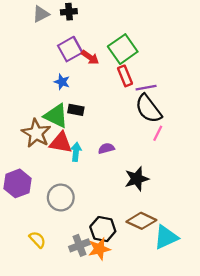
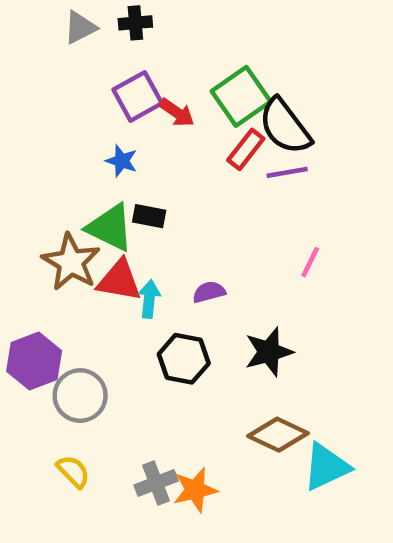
red rectangle: (125, 76) -> (246, 149), turned 60
black semicircle: (148, 109) -> (285, 126), moved
gray circle: (61, 197) -> (80, 396), moved
black hexagon: (103, 229) -> (184, 359), moved

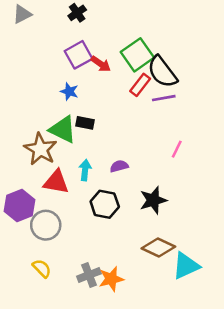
black cross: (135, 23) -> (77, 13), turned -30
gray triangle: (80, 27) -> (22, 14), moved
red triangle: (119, 280) -> (56, 182), moved

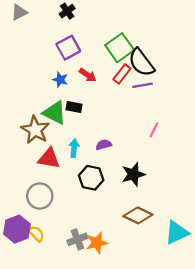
red arrow: (101, 64) -> (88, 75), moved
purple hexagon: (20, 205) -> (17, 229), moved
cyan triangle: (186, 266) -> (177, 233), moved

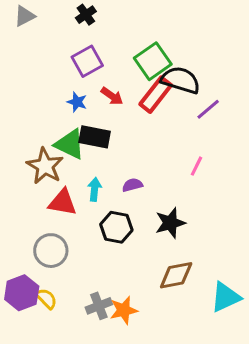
black semicircle: (141, 62) -> (180, 80), turned 144
red rectangle: (122, 74) -> (156, 95), size x1.4
purple line: (142, 85) -> (208, 109), moved, turned -30
black rectangle: (74, 107) -> (95, 137), size x1.5
brown diamond: (138, 215) -> (176, 275), turned -36

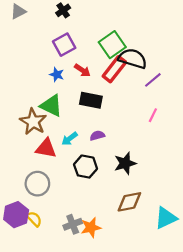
black rectangle: (95, 137) -> (91, 100), moved
pink line: (196, 166) -> (153, 115), moved
cyan arrow: (95, 189) -> (69, 139), turned -133

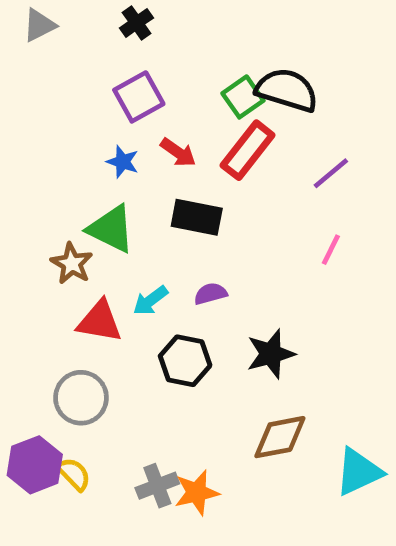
green square: (112, 45) -> (243, 97), size x0.7
black semicircle: (133, 59) -> (287, 90), moved
brown star: (33, 122) -> (72, 264), size x0.7

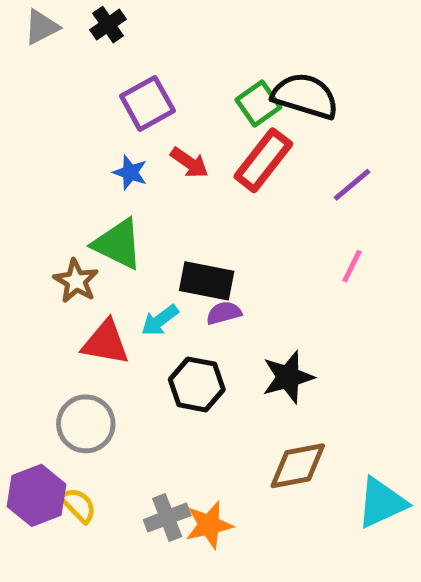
black cross: (137, 23) -> (108, 25), moved
black rectangle: (197, 217) -> (207, 281), moved

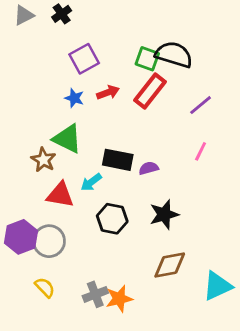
green square: (258, 103) -> (147, 59), turned -35
red arrow: (189, 163) -> (108, 92), turned -55
purple semicircle: (224, 313) -> (149, 168), moved
purple hexagon: (37, 495) -> (21, 237), moved

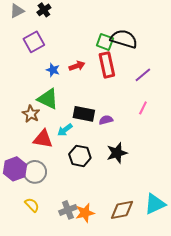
purple square: (84, 59) -> (34, 42), moved
red rectangle: (150, 91) -> (107, 65), turned -50
brown diamond: (170, 265) -> (122, 210), moved

